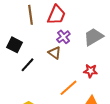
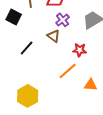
black square: (14, 45) -> (14, 17), moved
red star: (90, 71) -> (80, 50), moved

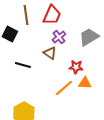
black line: (27, 48) -> (23, 65), turned 63
orange triangle: (91, 85) -> (85, 83), moved

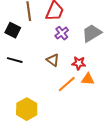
brown triangle: (50, 53) -> (53, 60), moved
black line: (23, 65) -> (15, 60), moved

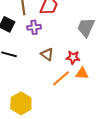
purple cross: (62, 33) -> (34, 27), moved, turned 32
gray trapezoid: (92, 33) -> (86, 27), turned -35

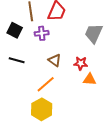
orange line: (61, 78) -> (46, 84), moved
yellow hexagon: (21, 103) -> (42, 109), moved

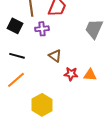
red star: (81, 63) -> (71, 74), moved
orange line: (46, 84) -> (16, 80), moved

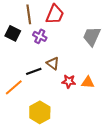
purple cross: (42, 29) -> (40, 36), turned 32
black line: (17, 56) -> (34, 71), moved, turned -35

